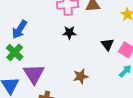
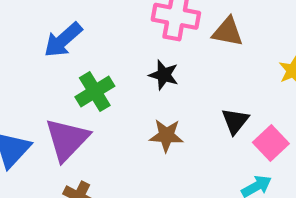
green cross: (15, 52) -> (95, 92), moved
brown star: (81, 76) -> (166, 136), moved

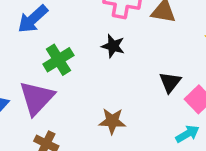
brown star: (166, 136) -> (112, 121), moved

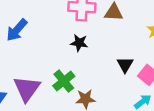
green cross: (58, 60) -> (64, 81), moved

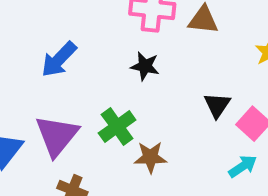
blue arrow: (17, 30) -> (59, 59), moved

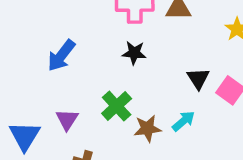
purple triangle: (57, 136) -> (67, 119), size x0.6
cyan arrow: (243, 166) -> (183, 121), moved

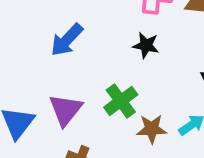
purple triangle: (67, 119) -> (66, 110), size x1.4

